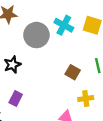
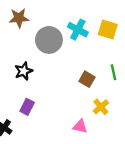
yellow cross: (86, 98) -> (101, 107), turned -32

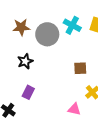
brown star: (19, 18) -> (21, 27), moved
brown square: (87, 79) -> (80, 68), turned -32

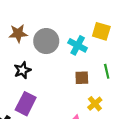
cyan cross: (72, 25) -> (78, 45), moved
purple rectangle: (28, 92) -> (26, 104), size x1.5

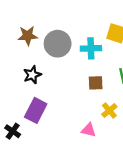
cyan cross: (78, 45) -> (91, 48), turned -30

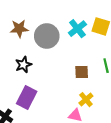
cyan cross: (91, 48) -> (77, 29), moved, turned -36
yellow cross: (109, 110) -> (86, 100), moved

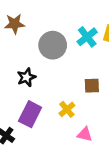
brown star: (19, 29) -> (15, 24), moved
yellow cross: (86, 100) -> (67, 109), moved

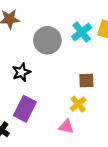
yellow cross: (67, 109) -> (78, 104), moved
pink triangle: (85, 134) -> (66, 127), moved

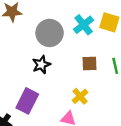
black star: (21, 72) -> (41, 65), moved
brown square: (86, 80) -> (89, 63), moved

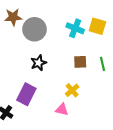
cyan cross: (84, 25) -> (75, 28), turned -30
gray circle: (50, 33) -> (34, 29), moved

